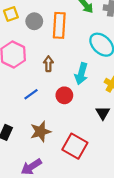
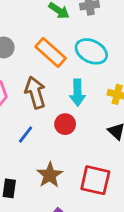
orange rectangle: (59, 25) -> (51, 52), moved, turned -35
brown arrow: (48, 64) -> (35, 92), size x1.6

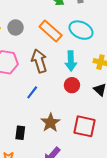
red circle: (65, 124) -> (72, 85), moved

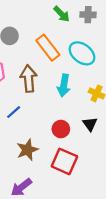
red circle: (72, 85) -> (61, 129), moved

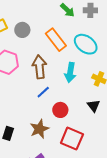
blue line: (14, 112) -> (43, 92), moved
red circle: (61, 129) -> (60, 110), moved

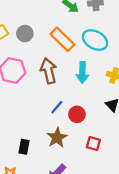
blue line: (43, 92) -> (57, 107), moved
red square: (72, 139) -> (93, 144), size x0.6

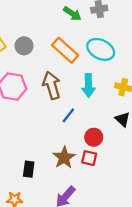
blue line: (57, 107) -> (68, 115), moved
red circle: (77, 114) -> (94, 137), moved
red square: (93, 144) -> (89, 158), moved

